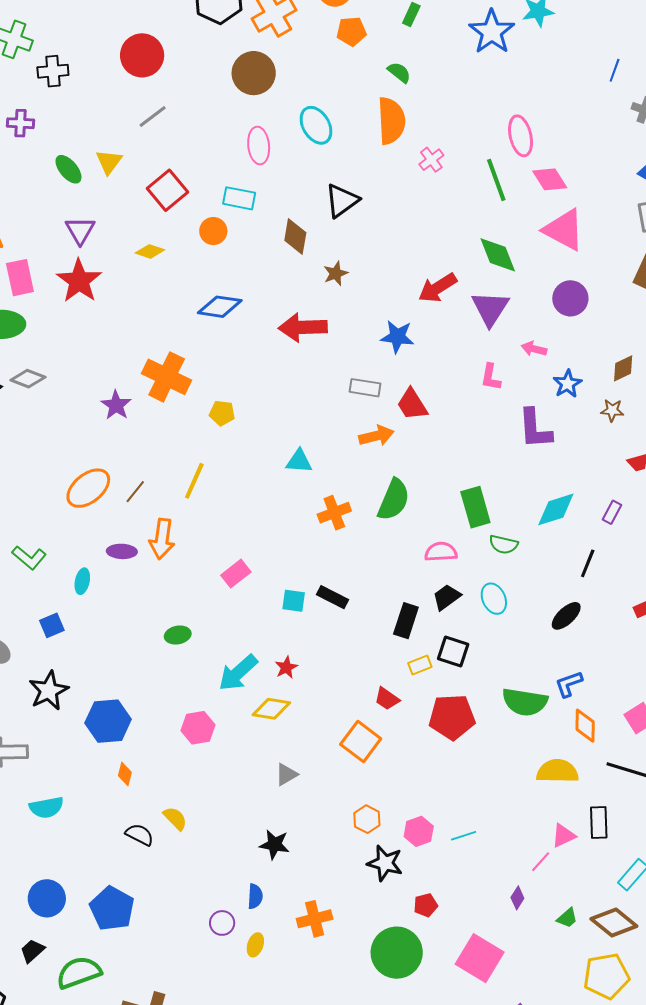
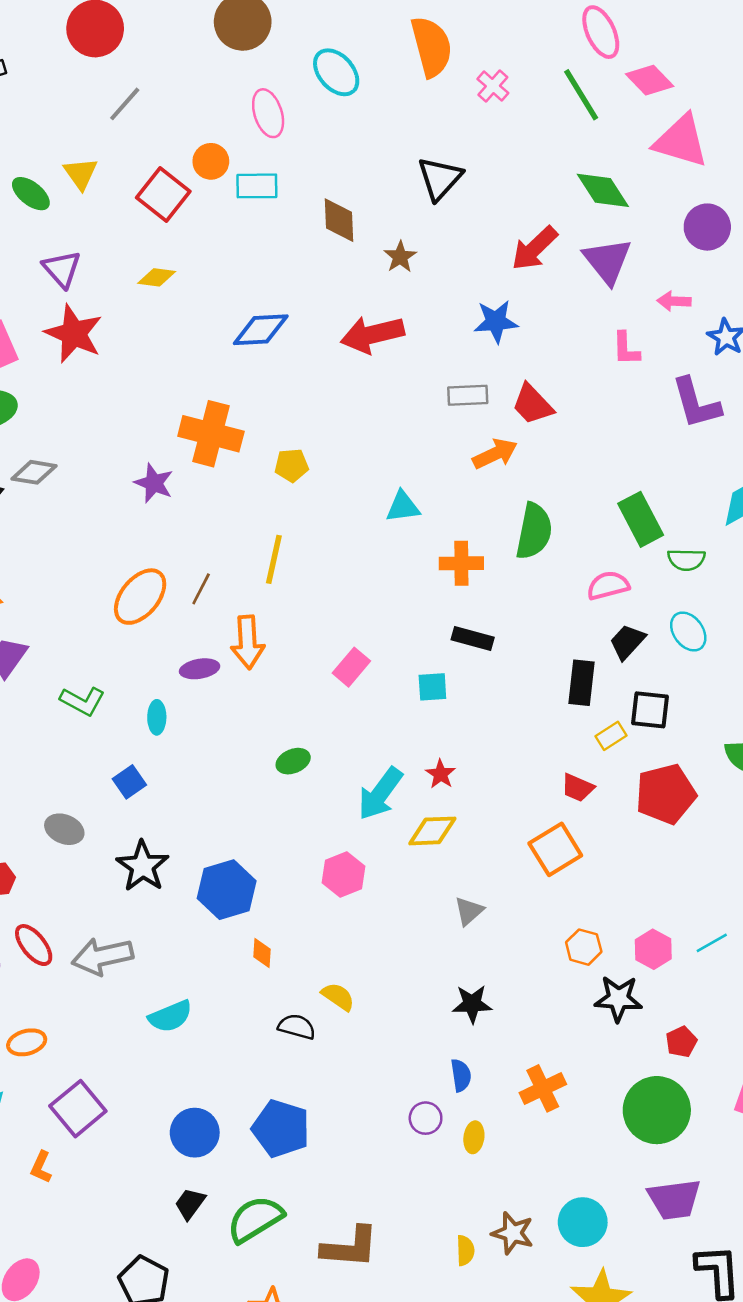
black triangle: (342, 201) -> (440, 178), moved
orange circle: (213, 231) -> (211, 161), moved
orange cross: (334, 513) -> (461, 563), turned 32
black rectangle: (332, 597) -> (473, 639), moved
orange square: (361, 742) -> (555, 849), turned 33

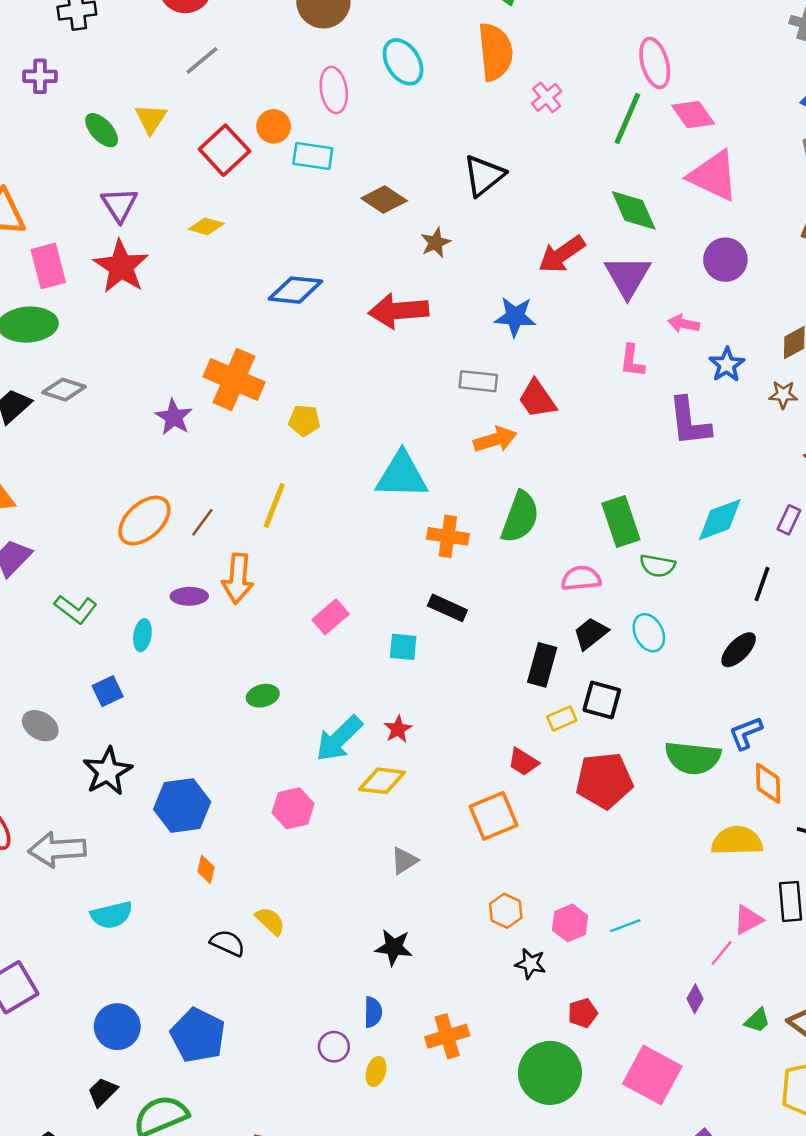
green line: (581, 95) -> (627, 118), turned 46
brown diamond: (339, 220) -> (384, 200), turned -63
cyan triangle: (403, 507) -> (402, 475), size x1.6
black star: (618, 999) -> (530, 964), size x0.7

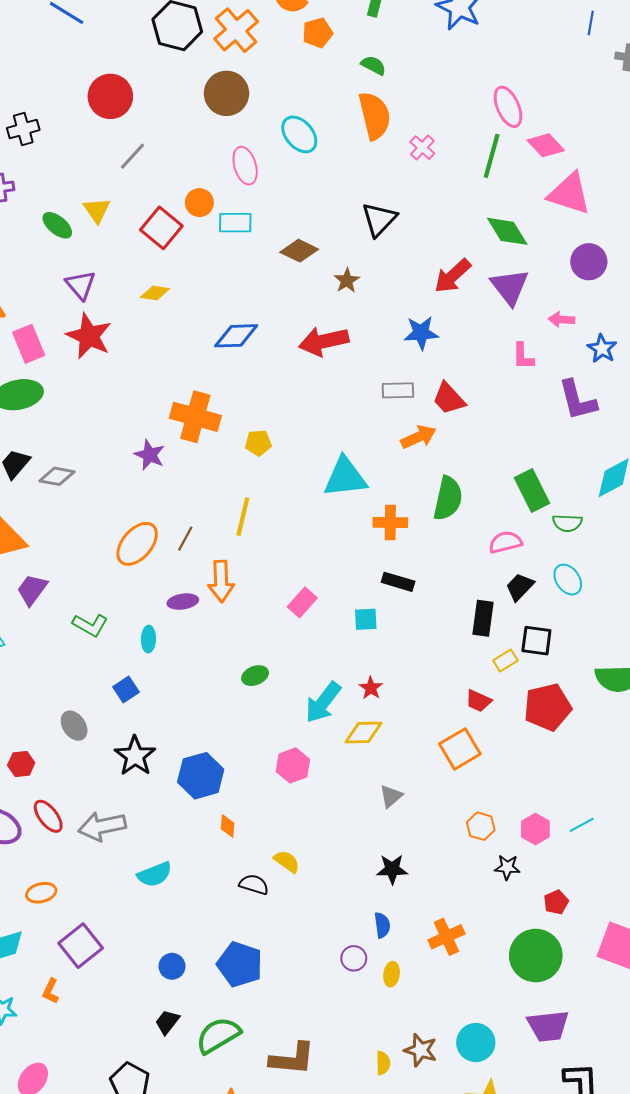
gray diamond: (64, 390) -> (57, 476), moved
gray ellipse: (40, 726) -> (74, 726), turned 32
blue circle: (117, 1027) -> (172, 966), size x0.7

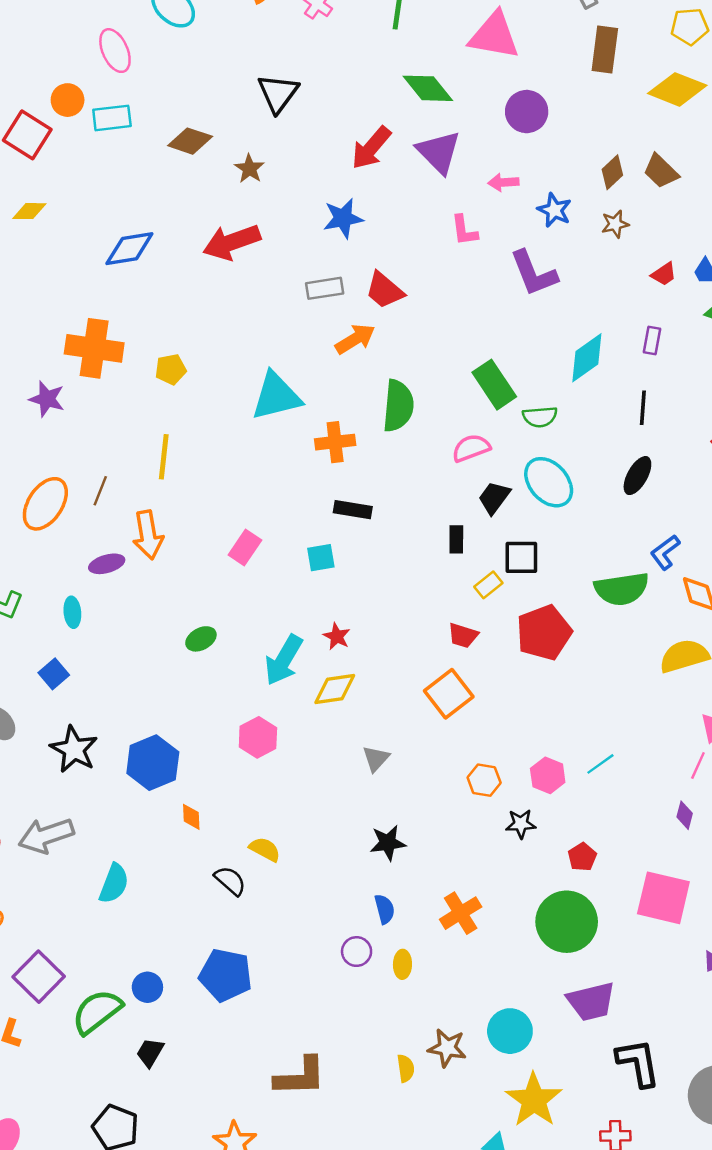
cyan ellipse: (568, 580) -> (549, 482), size x1.4
black rectangle: (483, 618) -> (456, 539), size x0.7
cyan semicircle: (155, 874) -> (114, 884), turned -40
black semicircle: (254, 884) -> (230, 881), turned 32
green semicircle: (218, 1035) -> (97, 1012), moved

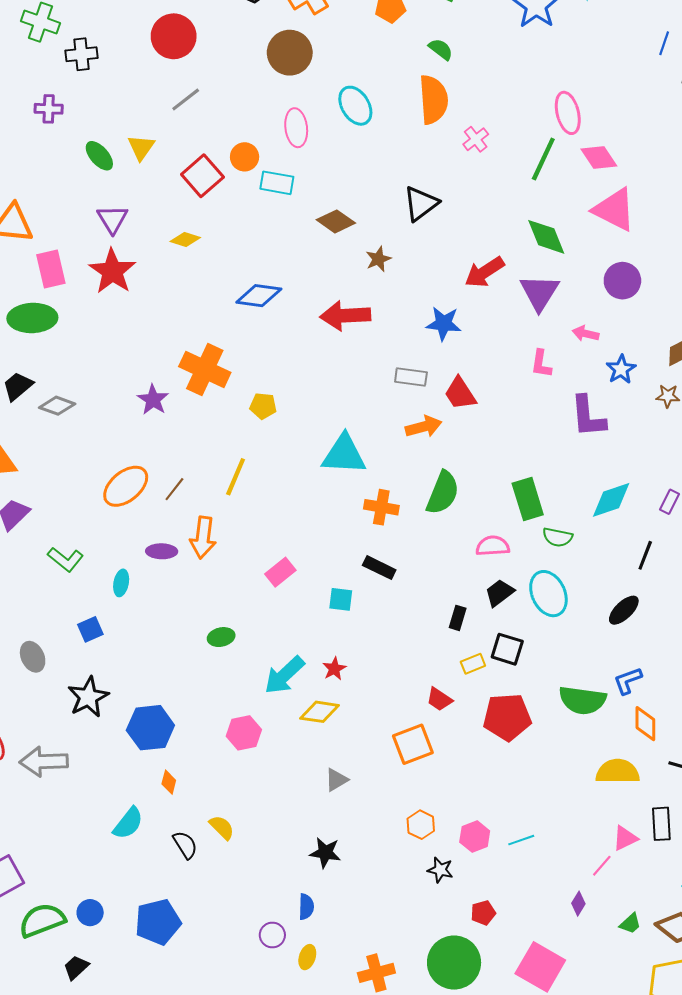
cyan semicircle: (114, 884) -> (128, 823), moved
orange cross: (461, 913) -> (376, 973), moved
blue pentagon: (226, 975) -> (158, 922), turned 30

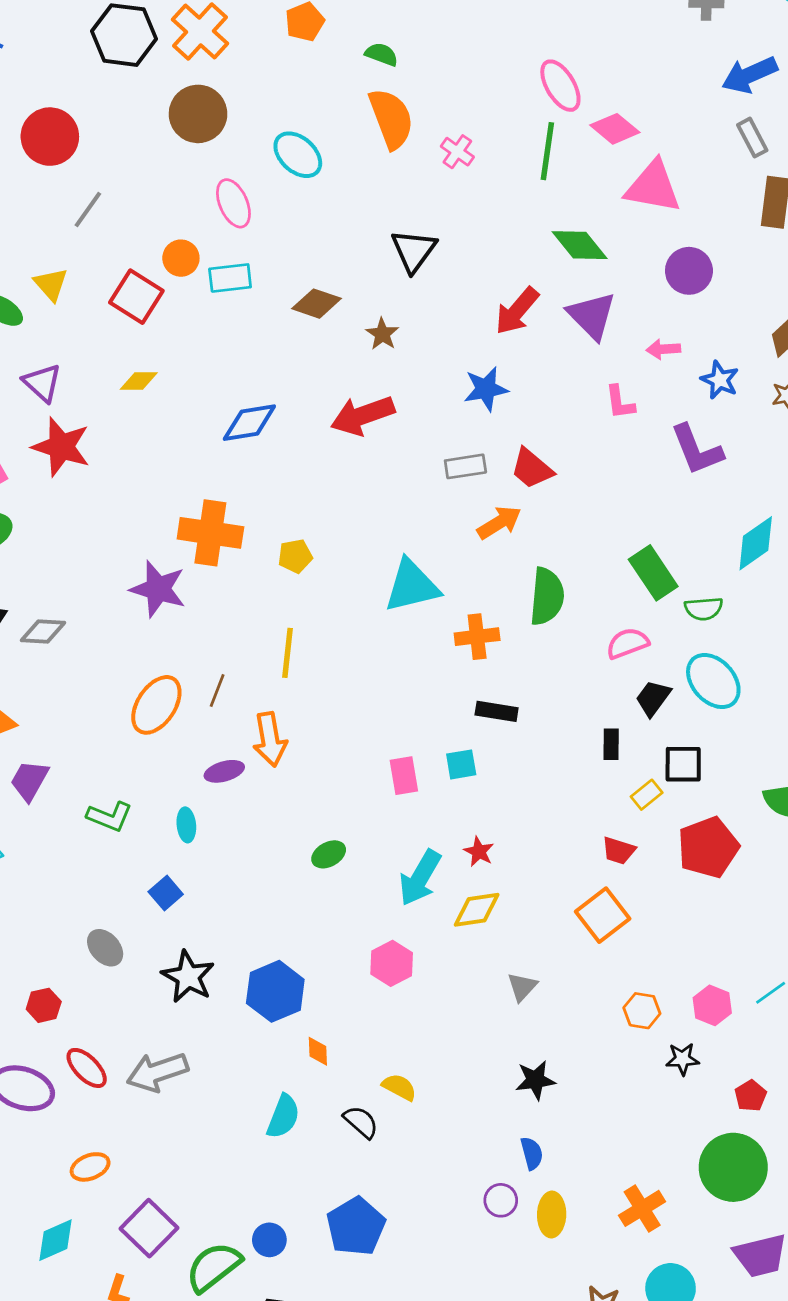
purple star: (153, 400) -> (158, 589), size x1.4
pink rectangle: (280, 572) -> (404, 776), moved, turned -44
yellow ellipse: (307, 957) -> (552, 1214), size x1.4

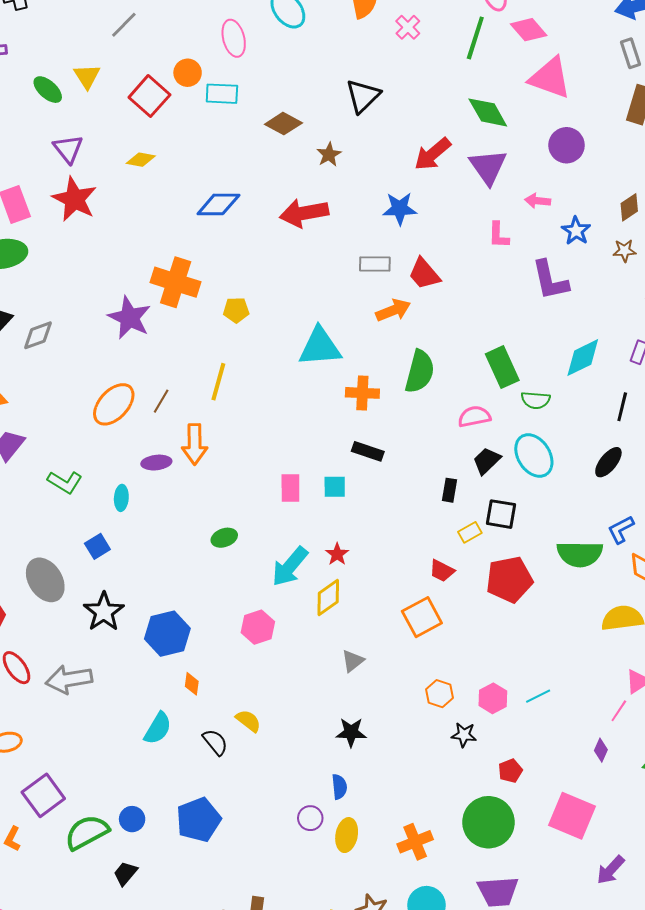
gray diamond: (43, 631) -> (38, 335), turned -32
yellow diamond: (477, 910) -> (328, 598), turned -36
gray ellipse: (105, 948) -> (45, 580), size x1.5

